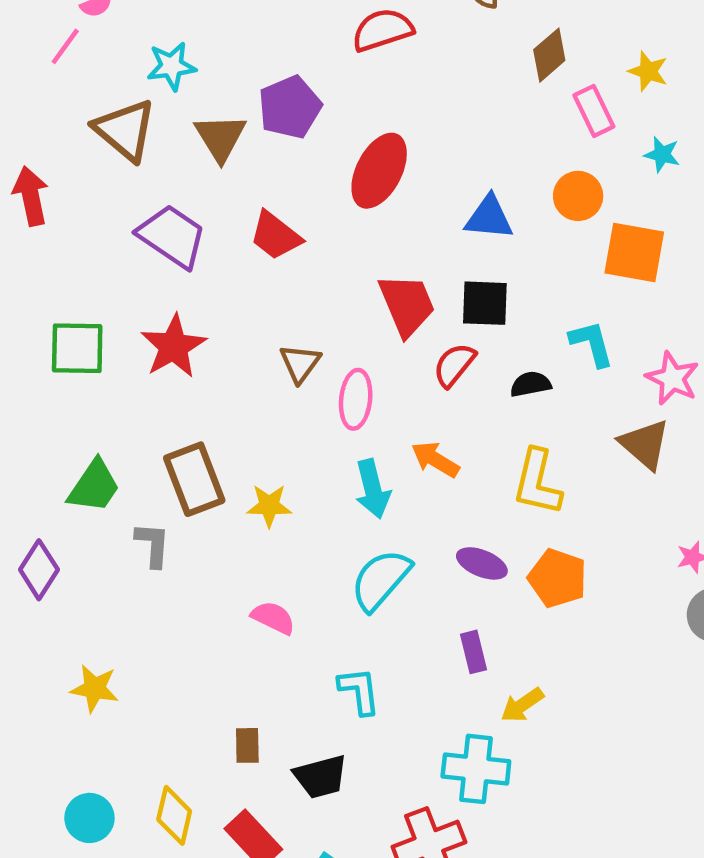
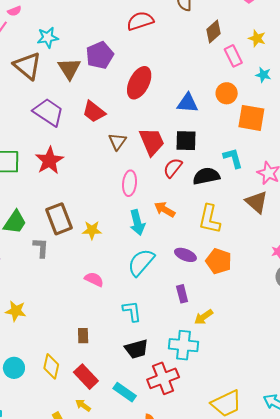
brown triangle: (300, 363) -> (117, 142), moved
black semicircle: (531, 384) -> (206, 176), size x1.5
black trapezoid: (321, 777) -> (137, 349), moved

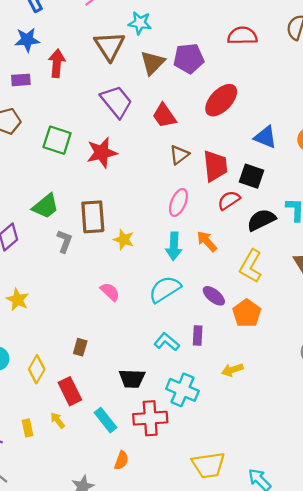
black semicircle: (206, 176) -> (261, 220), turned -32
cyan L-shape: (132, 311) -> (167, 342), moved, turned -60
yellow arrow: (204, 317) -> (232, 370), moved

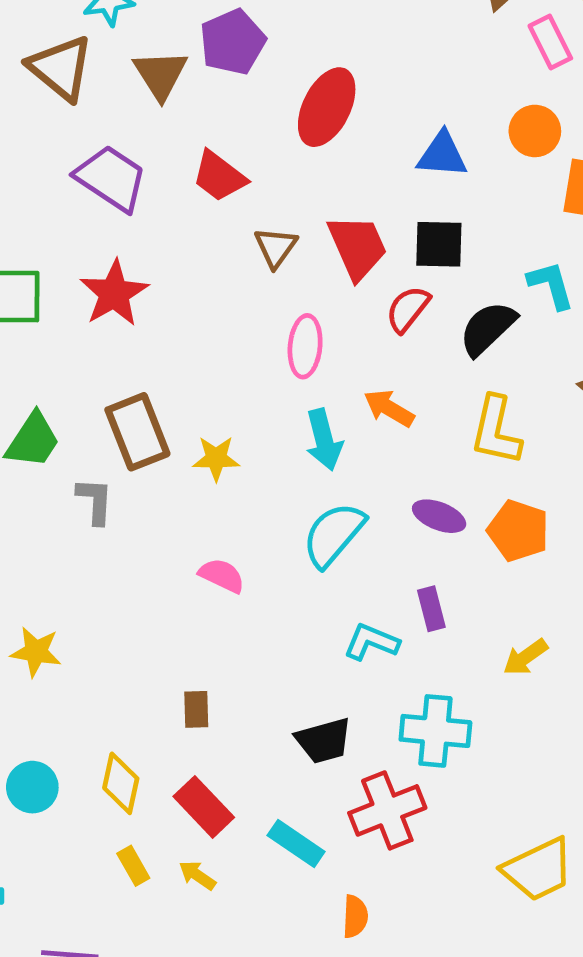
yellow rectangle: (28, 428) -> (133, 866), moved

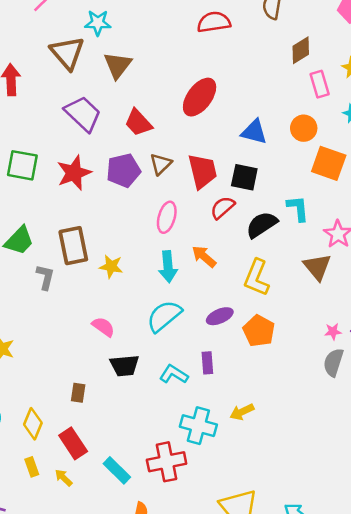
purple pentagon: (233, 42) -> (123, 170), moved
purple ellipse: (439, 516) -> (220, 316), turned -55
yellow arrow: (525, 657) -> (242, 412), moved
black trapezoid: (324, 741) -> (125, 366), moved

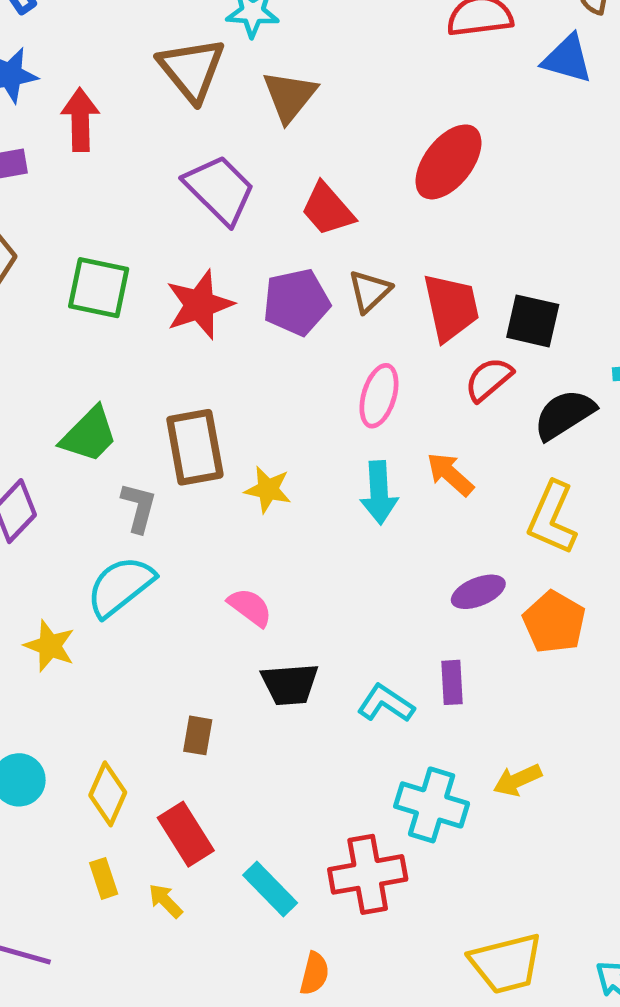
blue triangle: (254, 132) -> (567, 59), moved
cyan semicircle: (164, 316) -> (120, 586), moved

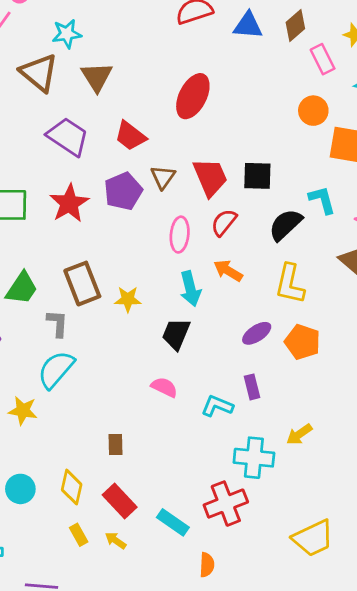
red semicircle: (489, 379) -> (224, 223), moved
pink semicircle: (250, 607) -> (164, 387), moved
black trapezoid: (290, 684) -> (176, 334), moved, turned 128

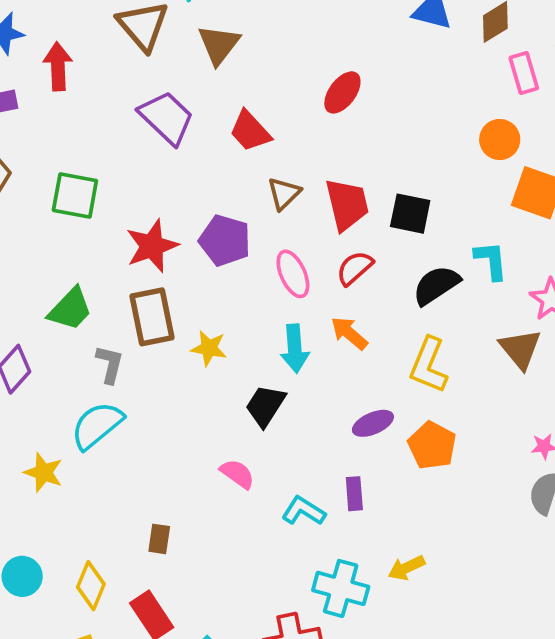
red ellipse: (193, 96) -> (342, 92), size x0.7
purple pentagon: (123, 191) -> (225, 240), moved, turned 30
red star: (69, 203) -> (152, 246), moved
pink ellipse: (180, 235) -> (293, 274), turned -40

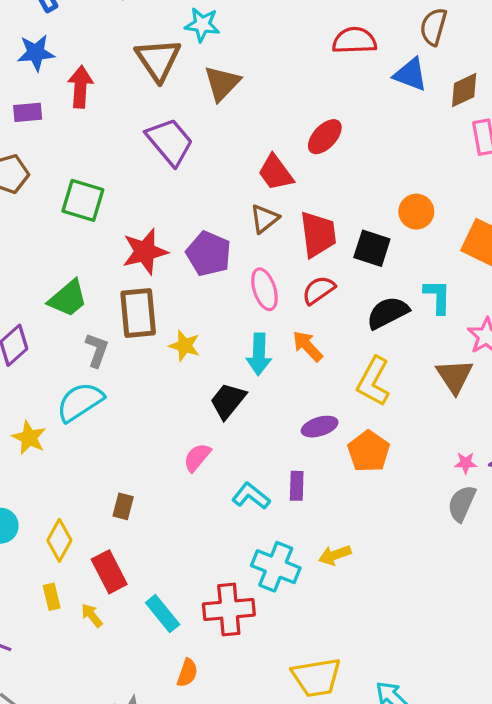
red trapezoid: (250, 131) -> (276, 173), moved
orange circle: (500, 139) -> (416, 212), moved
pink semicircle: (237, 474) -> (197, 457), turned -92

